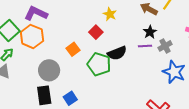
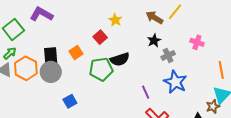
orange hexagon: (32, 36) -> (26, 68), moved
purple line: (145, 46) -> (146, 92), moved, turned 64
green pentagon: (99, 64) -> (101, 69), turned -30
black rectangle: (44, 95) -> (51, 57), moved

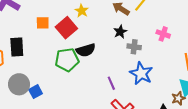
red square: (100, 37) -> (66, 28), size x1.5
orange square: (76, 53) -> (43, 23), moved, turned 32
gray cross: (168, 55) -> (134, 47), turned 32
gray circle: (51, 72) -> (19, 84), moved

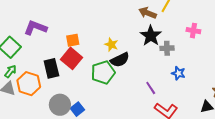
yellow star: (82, 11) -> (111, 45), moved
red square: (66, 28) -> (72, 58), moved
black star: (120, 32) -> (151, 36), size x1.5
blue star: (141, 73) -> (178, 73), size x0.6

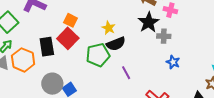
pink cross: (193, 31) -> (170, 10), moved
orange square: (73, 40) -> (71, 20), turned 32
purple line: (151, 88) -> (126, 73), moved

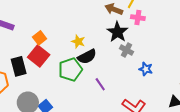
orange square: (71, 20) -> (40, 38), turned 32
gray cross: (164, 36) -> (127, 50), moved, turned 32

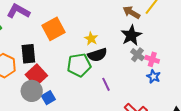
pink cross: (138, 18) -> (152, 59), moved
orange square: (40, 38) -> (54, 29), size x1.6
red square: (39, 56) -> (36, 75), moved

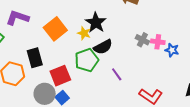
black star: (131, 35) -> (96, 23), moved
yellow star: (91, 39) -> (84, 33), moved
red square: (36, 75) -> (60, 76), moved, turned 30
blue star: (153, 76) -> (172, 50), moved

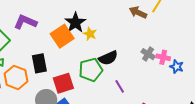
black star: (96, 23) -> (75, 23), moved
yellow star: (84, 33) -> (90, 34), moved

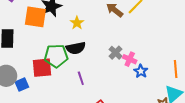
yellow star: (90, 34) -> (77, 23), moved
orange square: (62, 36) -> (35, 17), turned 30
red square: (63, 83) -> (42, 68), moved

